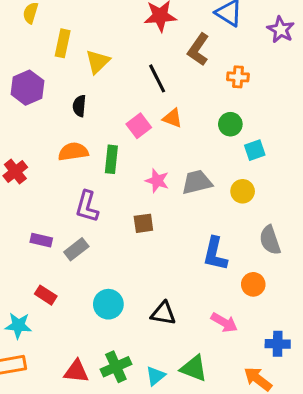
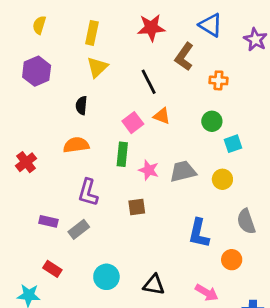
yellow rectangle: (63, 43) -> (92, 33), moved
purple hexagon: (27, 88) -> (37, 71), moved
green rectangle: (111, 159) -> (122, 154), moved

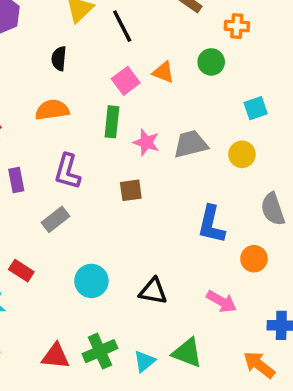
black line: (149, 82) -> (122, 26), moved
green circle: (212, 121) -> (211, 62), moved
purple rectangle: (48, 221) -> (16, 180), moved, turned 66

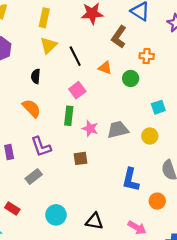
orange triangle: (163, 72) -> (105, 68), moved
orange semicircle: (52, 110) -> (31, 108), turned 54
purple L-shape: (67, 171) -> (41, 147), turned -35

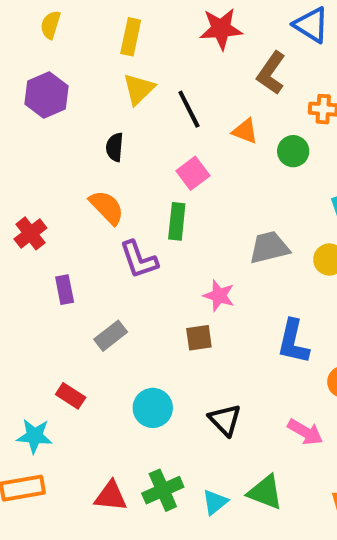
pink star: (90, 129) -> (219, 296), moved
purple L-shape: (41, 147) -> (139, 259), moved
brown square: (80, 158) -> (199, 338), moved
black triangle: (94, 221) -> (225, 420), turned 36

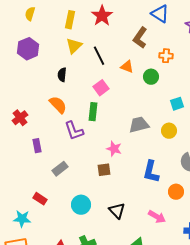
red star: (221, 29) -> (102, 16), moved, turned -30

